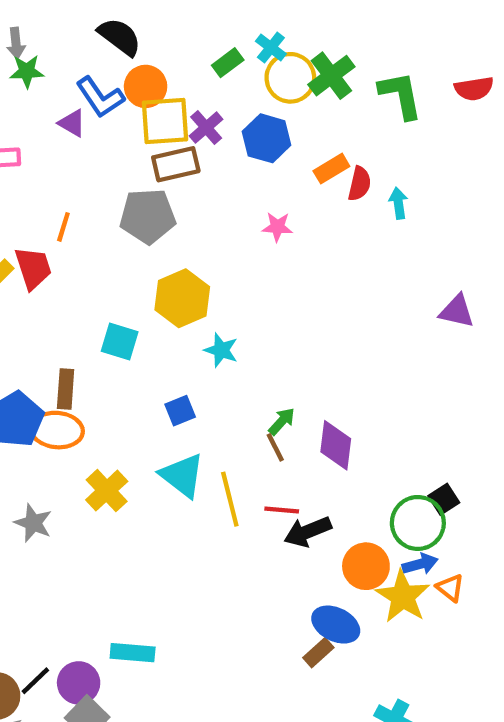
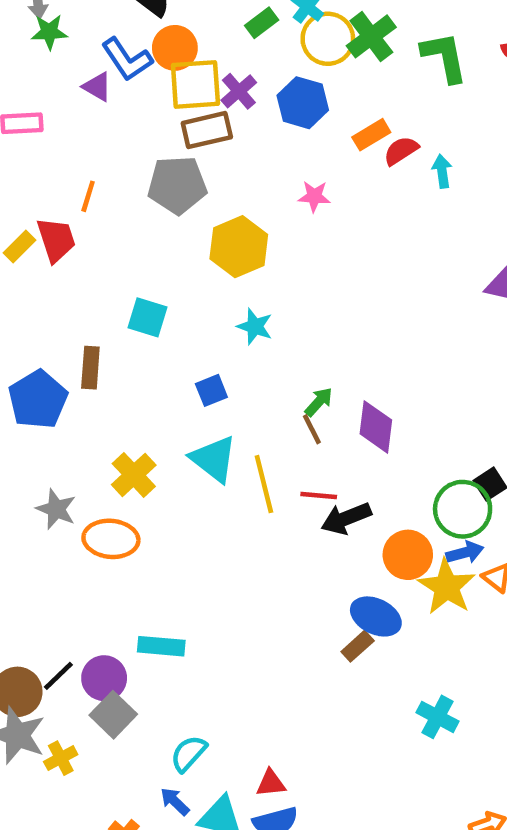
red semicircle: (359, 184) -> (401, 151), turned -136
yellow hexagon: (182, 298) -> (239, 247), moved
orange ellipse: (57, 430) -> (111, 539), moved

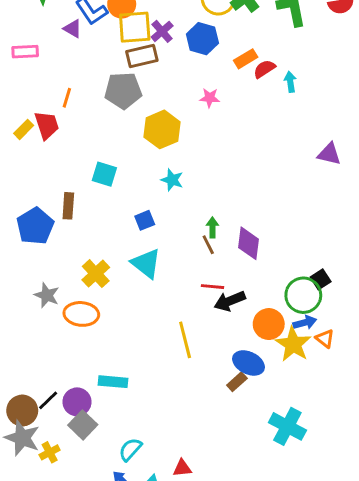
green arrow: (319, 402) -> (212, 227), turned -42
yellow line: (264, 484) -> (185, 340), moved
cyan cross: (437, 717) -> (287, 426), size x1.4

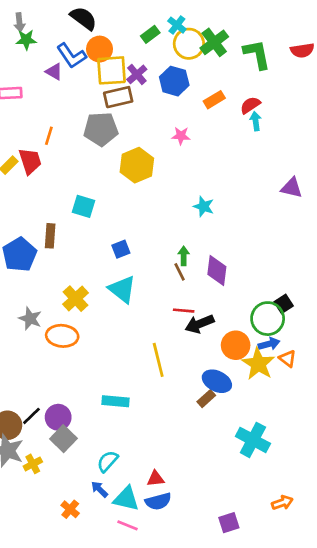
red semicircle: (264, 69) -> (250, 105), moved
cyan star: (172, 180) -> (204, 206), moved
cyan rectangle: (113, 382) -> (116, 401), moved

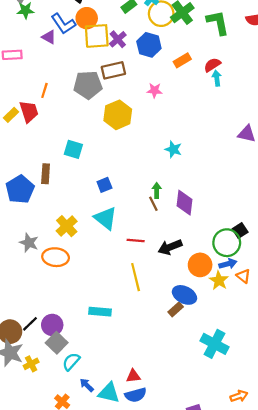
brown rectangle: (118, 97) -> (113, 70), moved
red line: (184, 311) -> (136, 240), moved
yellow star: (258, 364) -> (219, 280), size x0.7
cyan semicircle: (108, 461) -> (71, 362), moved

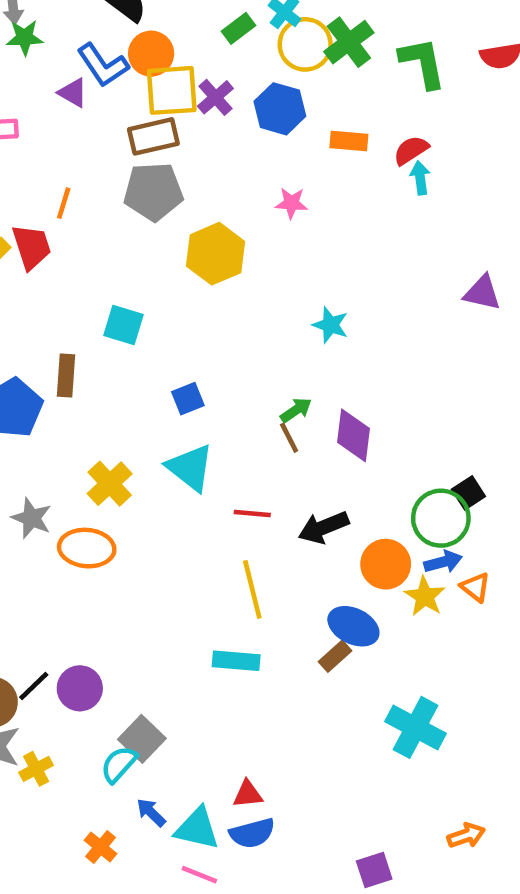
orange rectangle: (182, 60) -> (349, 141), turned 36
brown rectangle: (113, 70) -> (153, 136), moved
green arrow: (157, 190) -> (296, 410), turned 56
cyan rectangle: (100, 312) -> (236, 661), moved
gray square: (57, 343) -> (142, 739), moved

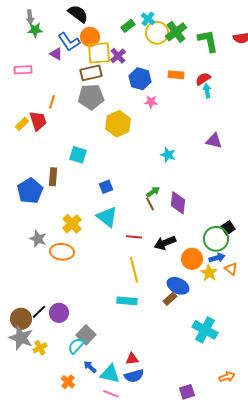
blue hexagon: (280, 109) -> (140, 79), moved
purple triangle: (482, 293) -> (214, 141), moved

